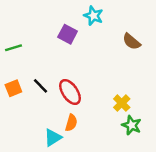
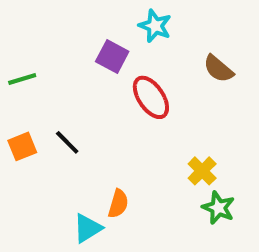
red ellipse: (70, 92) -> (151, 97), moved

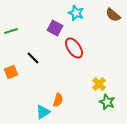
brown semicircle: (218, 69) -> (113, 15), moved
green line: (22, 79) -> (11, 31), moved
black line: (67, 142) -> (33, 58), moved

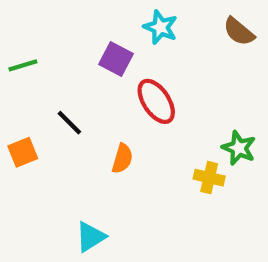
yellow cross: (99, 84) -> (209, 178), turned -32
orange semicircle: (58, 100) -> (122, 159), moved
green star: (107, 102) -> (239, 148), moved

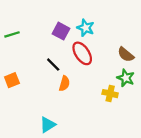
cyan star: (160, 27) -> (86, 28), moved
brown semicircle: (239, 31) -> (126, 55), moved
black line: (69, 123) -> (53, 65), moved

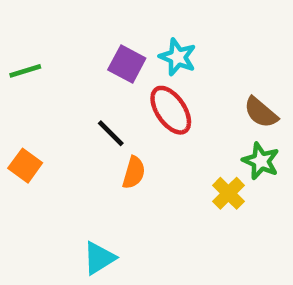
orange square: (12, 80) -> (25, 166), turned -32
yellow cross: (110, 94) -> (228, 193), turned 32

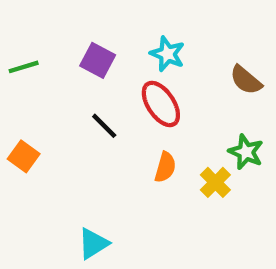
purple square: (127, 64) -> (98, 60), moved
brown semicircle: (261, 112) -> (246, 80), moved
orange semicircle: (134, 173) -> (165, 167), moved

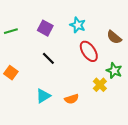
red ellipse: (161, 104) -> (89, 51), moved
orange semicircle: (165, 167) -> (72, 99), moved, turned 56
cyan triangle: (93, 243) -> (43, 96), moved

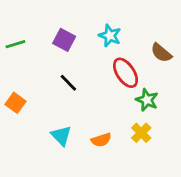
green star: (114, 71) -> (147, 100), moved
yellow cross: (100, 85) -> (141, 133), moved
cyan triangle: (43, 96) -> (61, 136), turned -42

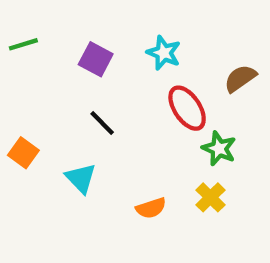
green line: (15, 44) -> (23, 44), moved
brown semicircle: (161, 53) -> (240, 78), turned 105
cyan triangle: (61, 136) -> (81, 178), moved

